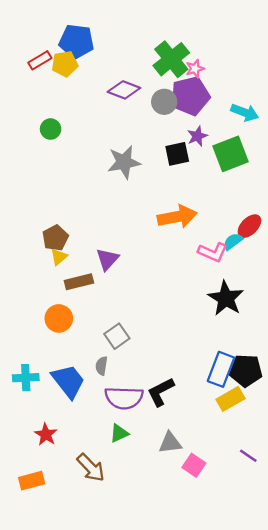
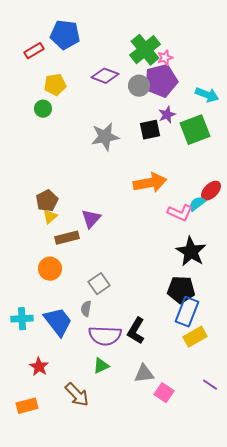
yellow pentagon: (65, 64) -> (55, 85), moved
black pentagon: (246, 371) -> (181, 290), moved
black L-shape: (161, 392) -> (136, 331), turned -32

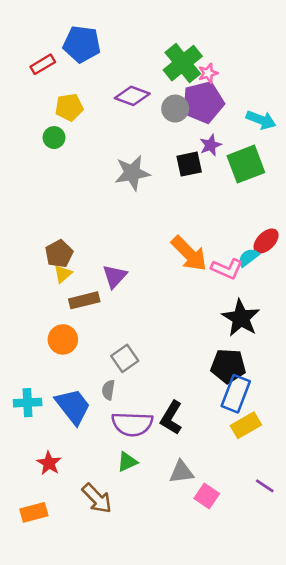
orange arrow: (150, 183) -> (189, 254), moved, turned 56

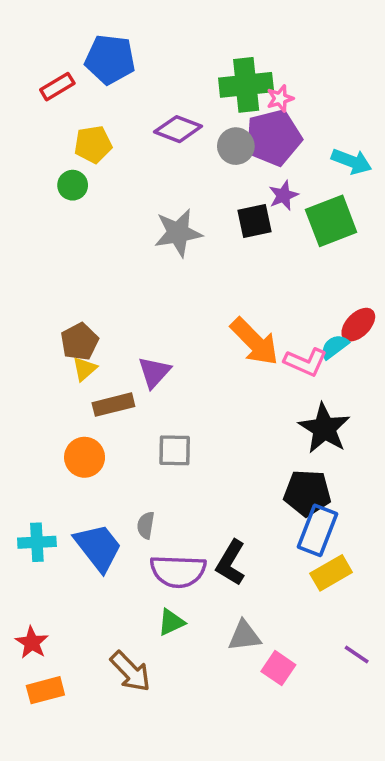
green cross: (183, 63) -> (246, 85), turned 33
gray square: (125, 358) -> (175, 450), moved, turned 36
red star: (49, 463) -> (32, 643), moved

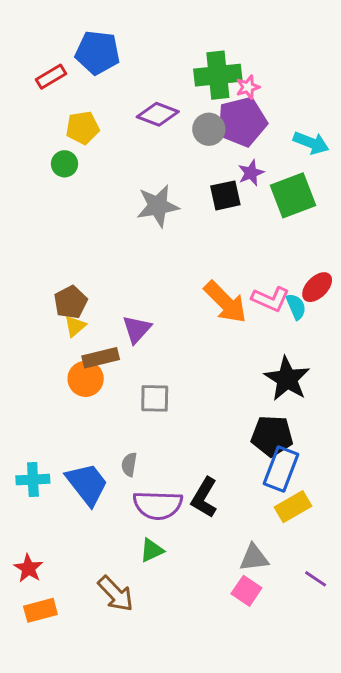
cyan semicircle: (334, 347) -> (296, 307), turned 104
pink L-shape: (306, 362) -> (270, 299), moved
orange circle: (85, 457) -> (86, 379), moved
gray triangle: (244, 636) -> (254, 558), moved

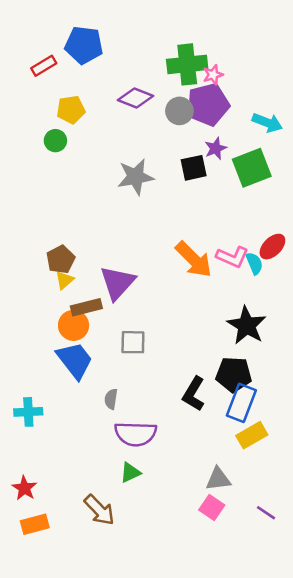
purple triangle: (137, 329) -> (117, 283), size x1.4
blue trapezoid: (87, 484) -> (75, 360), moved
black L-shape: (204, 498) -> (194, 394), moved
purple line: (316, 579) -> (266, 513), moved

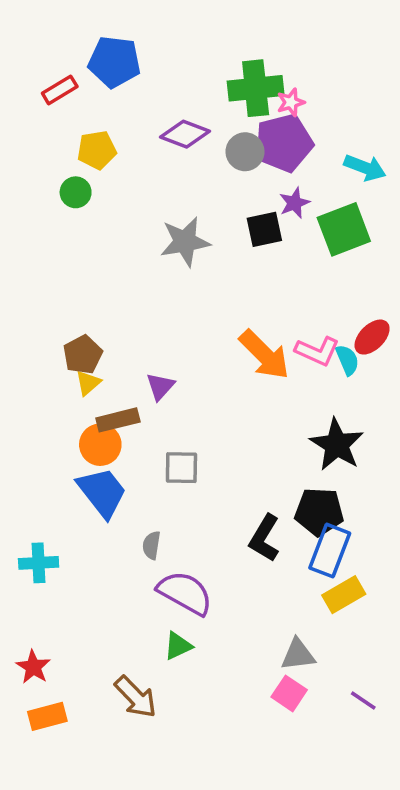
purple triangle: (117, 283) -> (160, 386), size x0.6
purple semicircle: (136, 434) -> (185, 593), turned -153

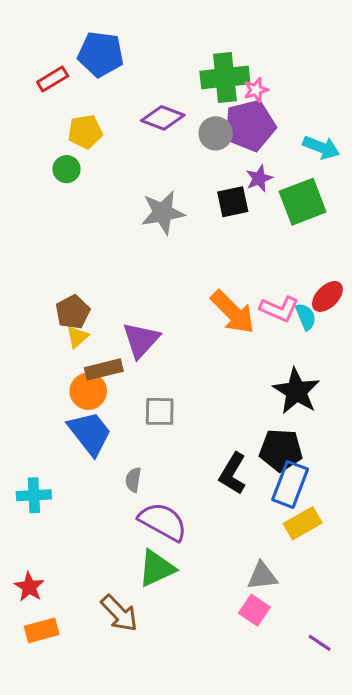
purple triangle: (160, 386) -> (141, 340), size x1.5
green triangle: (178, 646) -> (157, 568), size x1.5
purple line: (363, 701) -> (320, 643), moved

